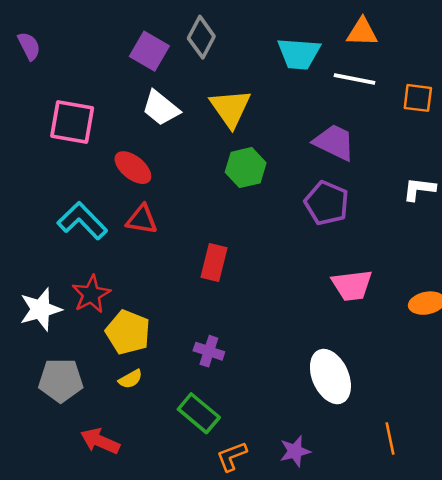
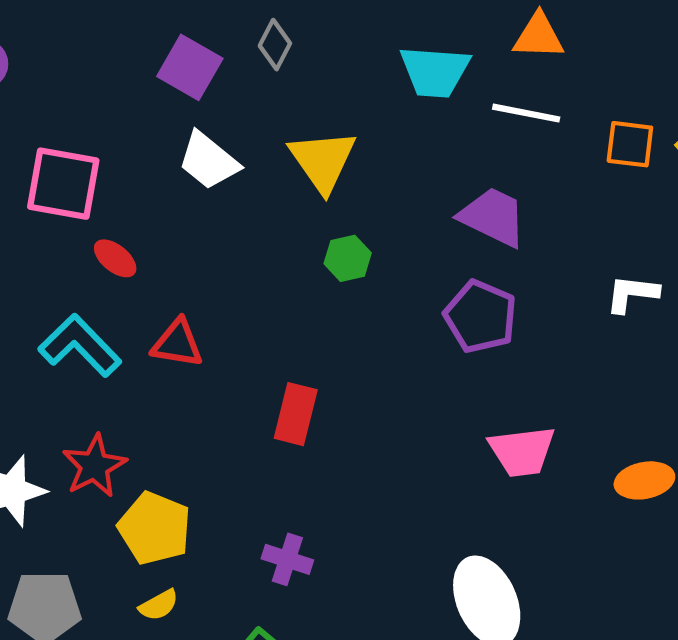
gray diamond: (201, 37) -> (275, 45), size x0.7
red ellipse: (133, 168) -> (115, 258), moved, size x0.7
green hexagon: (246, 168) -> (348, 258), size x0.7

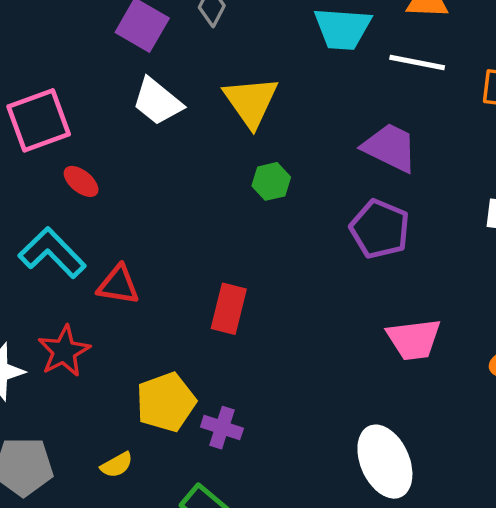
pink square: (63, 184) -> (39, 120), turned -30
red triangle: (177, 343) -> (118, 285), moved
yellow pentagon: (155, 528) -> (166, 402), moved, turned 30

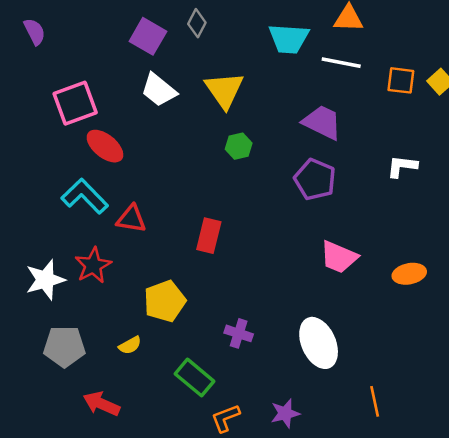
red ellipse: (81, 181) -> (105, 146), size x1.5
pink trapezoid: (414, 339) -> (339, 257), turned 30
purple cross: (222, 428) -> (239, 333), moved

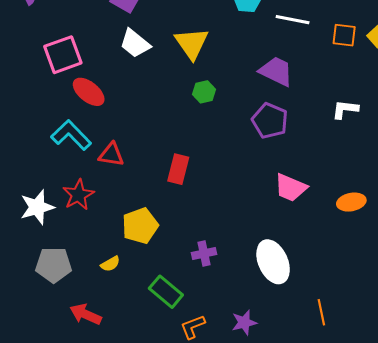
purple cross: (239, 333) -> (204, 254), turned -30

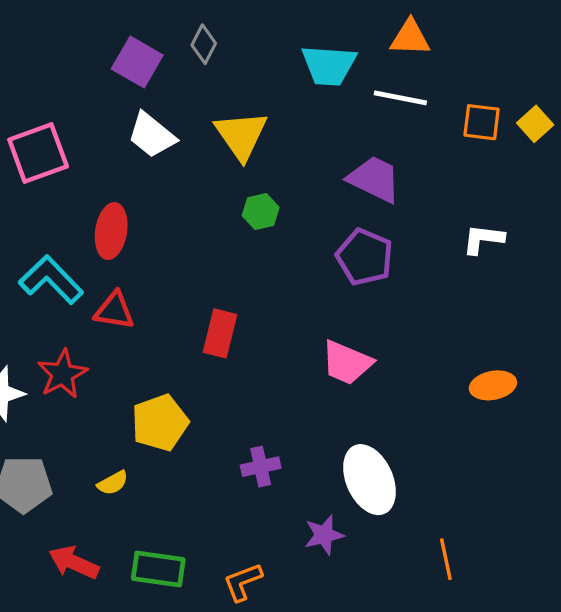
red ellipse: (89, 92) -> (111, 231), moved, turned 60
pink trapezoid: (291, 188) -> (347, 363), moved
green rectangle: (166, 292) -> (158, 569), moved, turned -32
purple star: (244, 323) -> (324, 535), moved

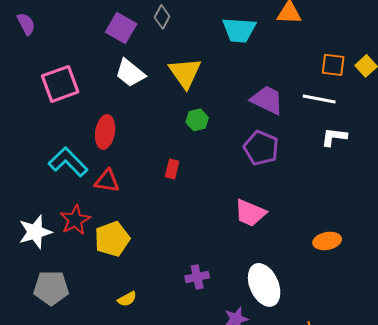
white line: (400, 98) -> (319, 99), moved
red rectangle: (220, 333) -> (172, 169), moved, size x0.7
orange ellipse: (493, 385) -> (327, 241), moved
yellow pentagon: (160, 423) -> (112, 239), moved
yellow semicircle: (113, 483) -> (127, 299), moved

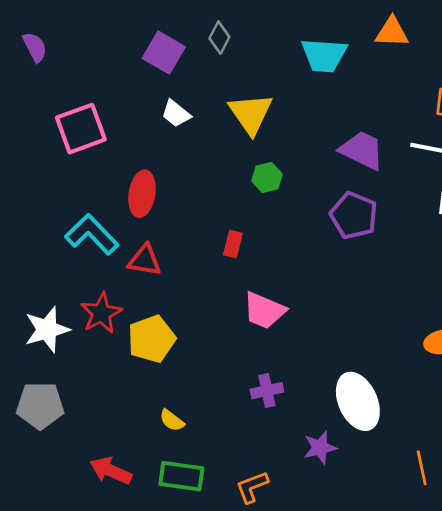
white trapezoid: (130, 73) -> (176, 114), size x0.7
pink trapezoid: (250, 213) -> (264, 310), moved
gray pentagon: (51, 288) -> (40, 405), moved
yellow semicircle: (127, 299) -> (172, 420), turned 66

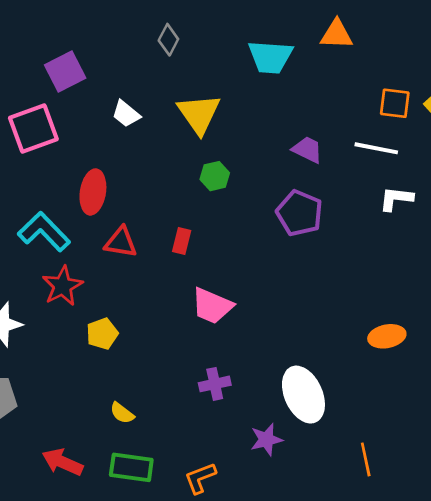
purple square: (164, 53) -> (65, 71), moved, turned 33
purple trapezoid: (362, 150) -> (307, 150), size x0.7
red triangle: (145, 260) -> (121, 242), moved
red star: (101, 313) -> (62, 286), moved
yellow pentagon: (152, 339) -> (102, 334), size x0.7

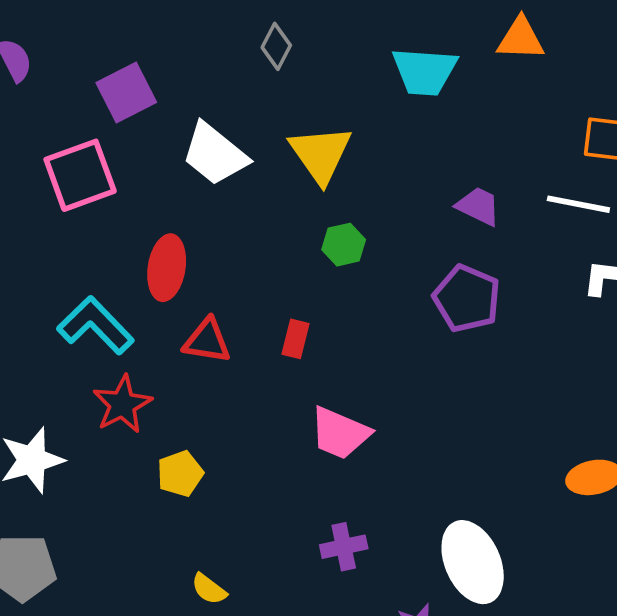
white trapezoid: (126, 114) -> (215, 154), size x1.6

